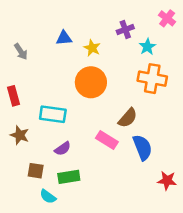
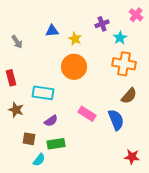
brown semicircle: (128, 118) -> (129, 96), moved
red star: (167, 181) -> (132, 157), moved
cyan semicircle: (48, 197) -> (39, 160), turned -88

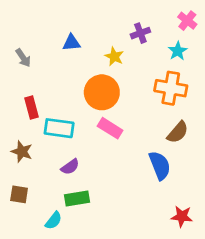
cyan star: (120, 38) -> (178, 51), moved
yellow star: (75, 39) -> (114, 56), moved
red rectangle: (11, 78) -> (31, 107), moved
pink rectangle: (87, 114) -> (110, 128), moved
brown square: (29, 139) -> (19, 194), moved

